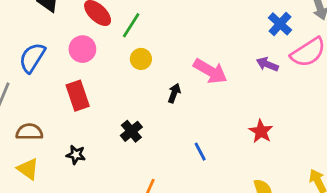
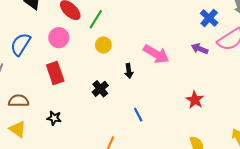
black arrow: (174, 93) -> (129, 71), turned 152
black cross: (131, 131) -> (100, 89), moved
blue line: (200, 152) -> (138, 115), moved

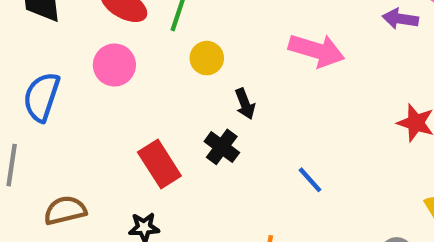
black arrow: (129, 71) -> (245, 104), moved
red rectangle: (55, 73) -> (159, 164), moved

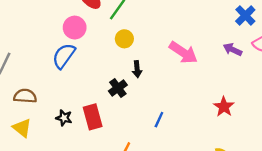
blue semicircle: (41, 97) -> (64, 56), moved
red rectangle: (159, 164) -> (93, 117), moved
blue line: (310, 180) -> (159, 120), turned 49

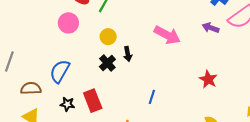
yellow circle: (124, 39) -> (108, 37), moved
blue semicircle: (64, 56) -> (60, 71), moved
black cross: (118, 88) -> (107, 63), moved

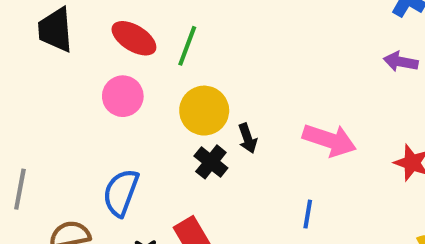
pink arrow: (167, 35) -> (329, 140), moved
yellow circle: (108, 37) -> (204, 111), size x1.5

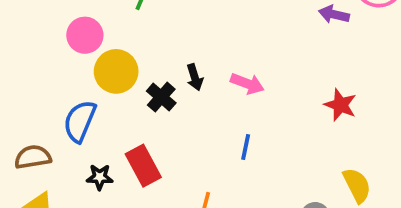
yellow circle: (204, 111) -> (116, 71), moved
pink arrow: (329, 140) -> (247, 84), moved, size x0.7

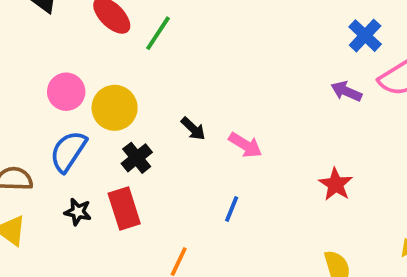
pink circle: (85, 35) -> (66, 92), moved
black arrow: (195, 77) -> (193, 129), turned -40
black cross: (161, 97) -> (137, 158), moved

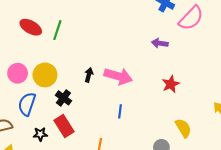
purple arrow: (346, 91) -> (160, 43), moved
black arrow: (193, 129) -> (89, 75), turned -104
pink arrow: (245, 145) -> (118, 76), size x1.5
red star: (336, 184) -> (171, 84), turned 30

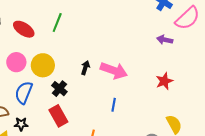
red ellipse: (31, 27) -> (24, 29), moved
purple arrow: (160, 43) -> (165, 40), moved
black star: (40, 134) -> (21, 124), moved

